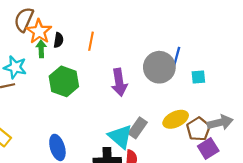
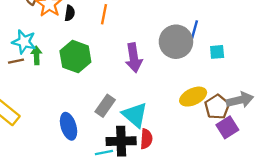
green arrow: (41, 49) -> (37, 55), moved
gray rectangle: (138, 128) -> (105, 106), moved

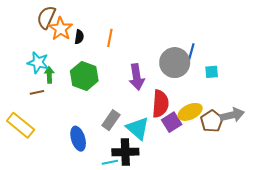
brown line: (16, 61) -> (37, 92), moved
purple square: (227, 127) -> (172, 122), moved
red semicircle: (146, 139) -> (160, 104), moved, size x1.5

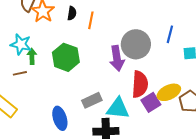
black semicircle: (79, 37) -> (72, 13), moved
gray circle: (175, 63) -> (136, 44), moved
gray rectangle: (111, 120) -> (92, 100), turned 30
cyan triangle: (138, 128) -> (118, 108), turned -35

